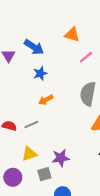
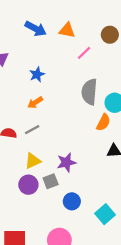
blue arrow: (34, 47) -> (36, 29), moved
orange arrow: (46, 100) -> (35, 103), moved
purple circle: (13, 177) -> (28, 185), moved

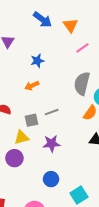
orange triangle: (67, 30) -> (70, 25), turned 35
gray line: (32, 130) -> (52, 112), moved
gray square: (51, 181) -> (31, 120), moved

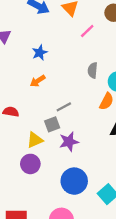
gray semicircle: (82, 84) -> (93, 70), size x0.6
gray square: (31, 120) -> (52, 124), moved
blue circle: (51, 179) -> (74, 181), size x1.5

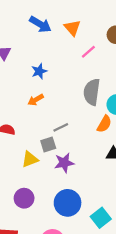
gray semicircle: (93, 70) -> (92, 92), size x1.6
purple circle: (30, 164) -> (24, 198), moved

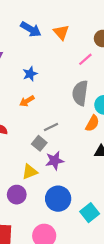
pink line: (88, 52) -> (85, 59), moved
gray square: (48, 144) -> (39, 143), turned -32
yellow triangle: (30, 159) -> (30, 172), moved

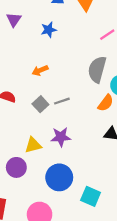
blue star: (30, 74) -> (49, 30), moved
gray square: (39, 143) -> (40, 104), moved
cyan square: (90, 213) -> (91, 196), turned -36

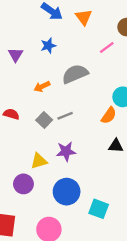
purple triangle: (14, 20) -> (15, 55), moved
gray semicircle: (97, 69) -> (75, 74), moved, turned 55

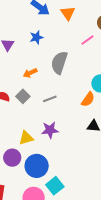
gray semicircle: (75, 74) -> (59, 63), turned -50
gray square: (44, 120) -> (23, 96), moved
blue circle: (67, 192) -> (37, 166), moved
cyan square: (99, 209) -> (55, 186), moved, turned 30

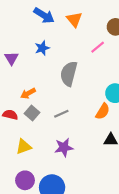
orange arrow: (30, 73) -> (28, 93), moved
yellow triangle: (26, 138) -> (24, 147), moved

